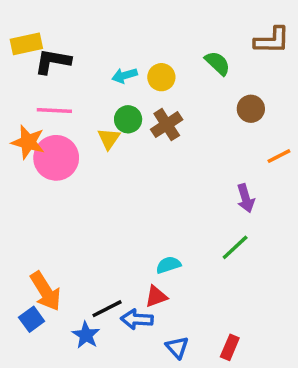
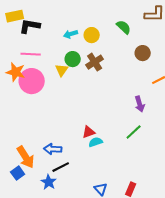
red triangle: (156, 296) -> (89, 132), moved
blue arrow: (137, 319) -> (53, 149), moved

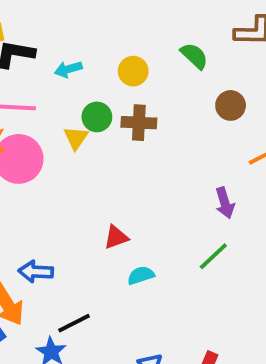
cyan arrow: (71, 34) -> (68, 69), moved
brown cross: (95, 62) -> (139, 123), turned 36
red triangle: (89, 132) -> (116, 237), moved
blue arrow: (53, 149) -> (36, 272), moved

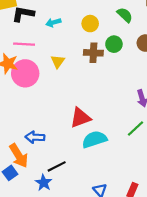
green circle: (97, 117) -> (114, 44), moved
red triangle: (116, 237) -> (80, 118), size x1.5
cyan semicircle: (141, 275) -> (94, 139), size x1.6

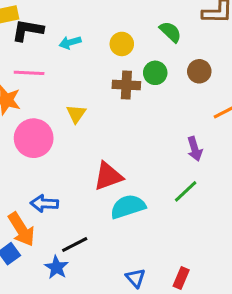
yellow triangle: (58, 61) -> (76, 114), moved
pink circle: (25, 73) -> (34, 138), moved

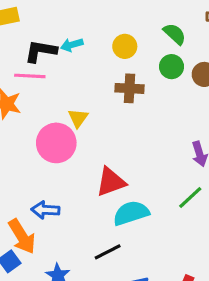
black L-shape: (28, 30) -> (41, 51), moved
green circle: (155, 73) -> (172, 67), moved
pink circle: (34, 138) -> (56, 143), moved
black line: (75, 245) -> (108, 252), moved

